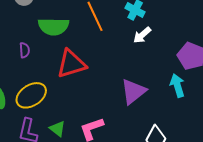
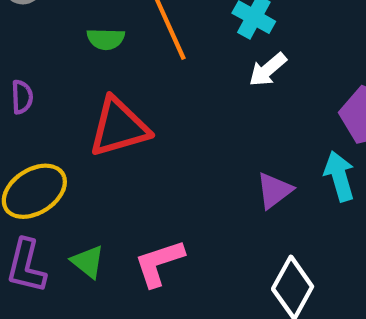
green semicircle: (54, 26) -> (106, 39), moved, size x0.6
purple triangle: (133, 91) -> (274, 190), moved, size x0.7

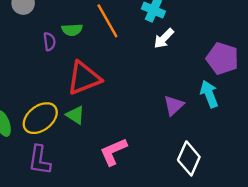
purple semicircle: (22, 97) -> (49, 42), moved
green triangle: (88, 262) -> (75, 115), moved

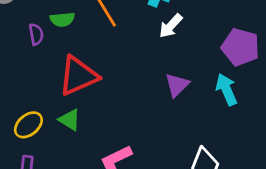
purple triangle: (174, 105) -> (177, 85), moved
yellow ellipse: (40, 118) -> (28, 125), size x0.7

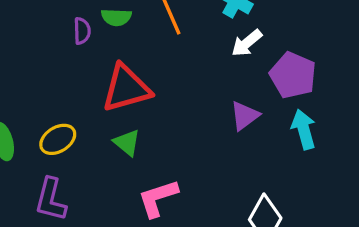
purple pentagon: (241, 47) -> (293, 75), moved
green triangle: (70, 120) -> (127, 143), moved

